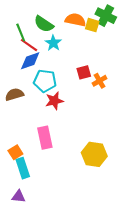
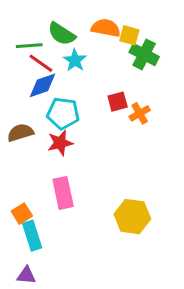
green cross: (106, 16) -> (144, 54), moved
green line: (21, 32) -> (29, 46), turned -72
red star: (54, 101) -> (60, 143), moved

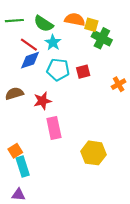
green line: (29, 46) -> (14, 21), moved
cyan pentagon: (63, 113) -> (58, 70), moved
orange cross: (140, 113) -> (119, 84), moved
pink rectangle: (63, 193) -> (54, 128), moved

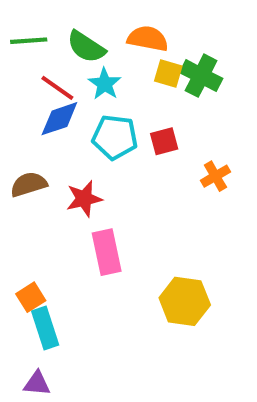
yellow square: (91, 25) -> (168, 74), moved
orange cross: (119, 84) -> (215, 176), moved

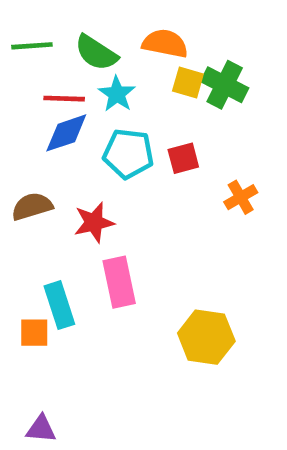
red line: (57, 88) -> (64, 99), turned -33
orange square: (31, 297) -> (34, 333), turned 32
cyan rectangle: (45, 328) -> (59, 305), moved

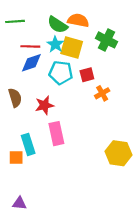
green semicircle: (96, 53) -> (58, 25), moved
yellow square: (188, 82) -> (72, 48), moved, size x1.5
orange cross: (241, 197) -> (102, 93), moved
brown semicircle: (32, 206) -> (15, 98), turned 90
yellow hexagon: (206, 337) -> (118, 153), moved

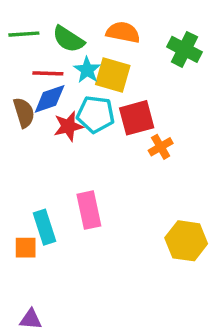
green semicircle: (58, 25) -> (68, 39), moved
green cross: (107, 40) -> (185, 49), moved
red square: (87, 75) -> (137, 118), size x1.5
brown semicircle: (15, 98) -> (24, 113), moved
red star: (44, 105) -> (68, 126), moved

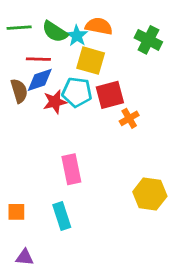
cyan star: (87, 70) -> (77, 36), moved
cyan rectangle: (44, 227) -> (62, 216), moved
orange square: (26, 248) -> (16, 212), moved

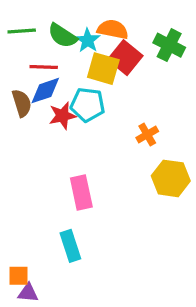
red square: (110, 95) -> (125, 58), moved, turned -36
yellow hexagon: (150, 194) -> (171, 178), moved
orange square: (16, 212) -> (19, 276), moved

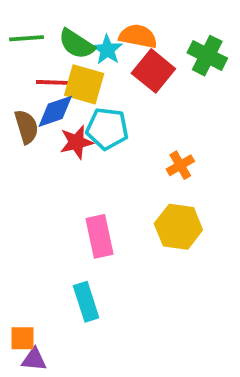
yellow square: (103, 69) -> (84, 84), moved
yellow hexagon: (171, 178) -> (178, 227), moved

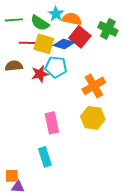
cyan star: (107, 50) -> (56, 14), moved
blue diamond: (55, 111) -> (64, 44), moved, turned 35
brown semicircle: (26, 127) -> (14, 66), turned -78
orange cross: (180, 165) -> (94, 86), size x1.6

